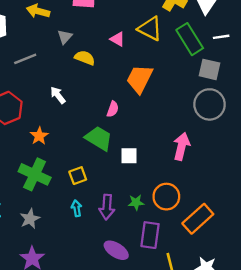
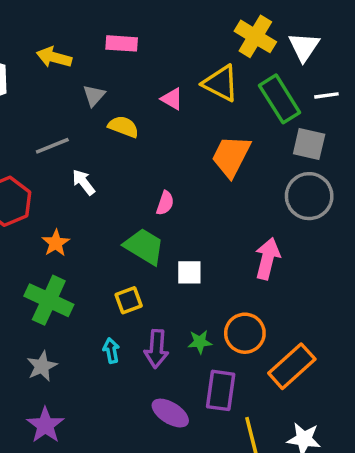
gray line: (25, 59) -> (52, 146), moved
orange trapezoid: (140, 79) -> (231, 156), moved
yellow square: (78, 176) -> (129, 300), moved

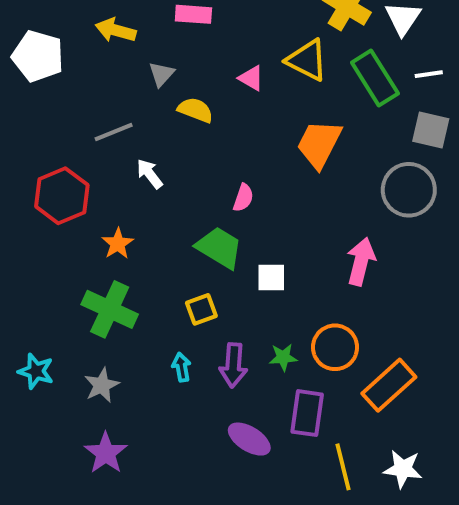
gray square: (309, 144) -> (431, 130), moved

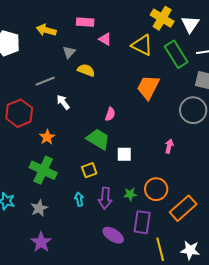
pink triangle: (251, 78) -> (105, 39), moved
pink arrow: (361, 262) -> (169, 146), size x0.6

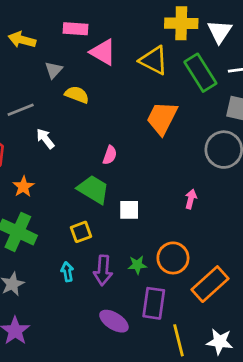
yellow cross: (162, 18) -> (181, 23), turned -30
pink triangle: (105, 39) -> (103, 52), size x1.5

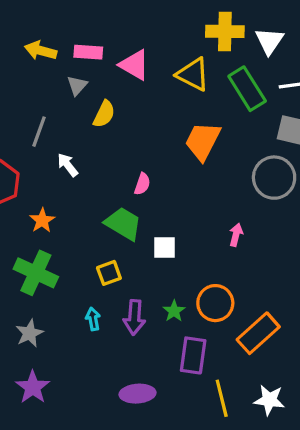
pink rectangle: (76, 29) -> (88, 52), moved
yellow semicircle: (77, 95) -> (104, 114), turned 95
gray line: (21, 110) -> (39, 132), turned -48
green star: (137, 265) -> (174, 311), turned -30
purple ellipse: (114, 321) -> (138, 394), moved, turned -36

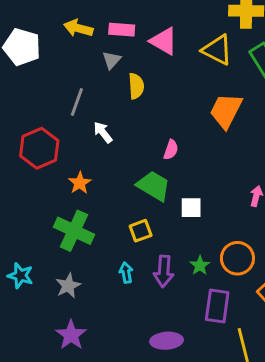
yellow semicircle: (104, 114) -> (136, 86), turned -30

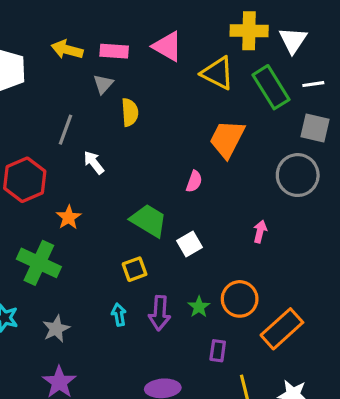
pink triangle: (164, 41) -> (167, 46), moved
pink semicircle: (171, 150) -> (194, 181), moved
white square: (191, 208) -> (189, 244), turned -30
green cross: (74, 231) -> (39, 263), moved
purple rectangle: (217, 306) -> (218, 351), size x0.6

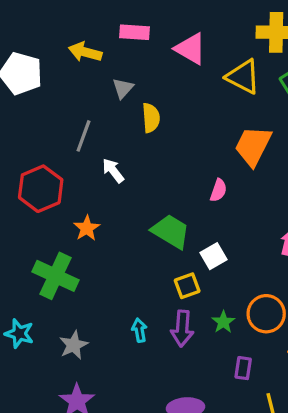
pink rectangle: (114, 51) -> (134, 32), moved
yellow square: (135, 269) -> (187, 286), moved

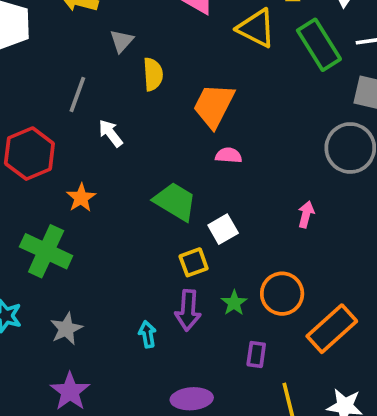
orange trapezoid: (253, 146) -> (214, 106), moved
pink semicircle: (218, 190) -> (229, 155), turned -105
cyan arrow: (139, 330) -> (147, 334), moved

